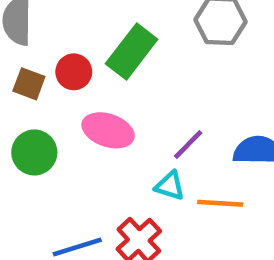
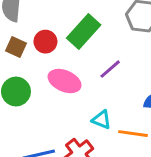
purple line: (188, 144) -> (110, 69), moved

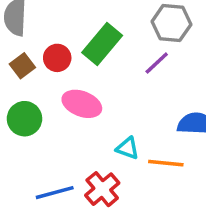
brown square: (16, 47) -> (22, 66), turned 30
purple line: (110, 69) -> (157, 63), moved

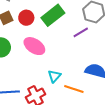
cyan triangle: (128, 148) -> (54, 76), turned 40

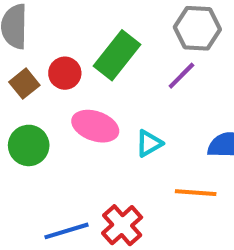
cyan triangle: (54, 76) -> (149, 143), moved, turned 32

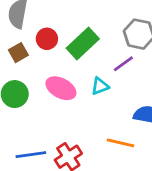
red circle: (65, 73) -> (47, 39), moved
cyan triangle: (149, 143) -> (100, 86), moved

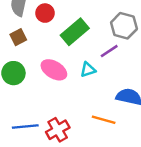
red circle: (47, 39) -> (45, 13), moved

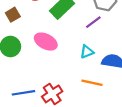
cyan triangle: (88, 70) -> (87, 52), moved

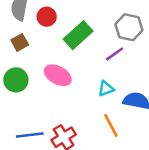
orange line: (92, 83) -> (111, 125), turned 48

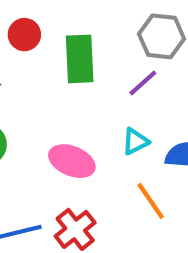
green rectangle: (78, 35) -> (80, 59), turned -44
pink ellipse: (58, 75) -> (72, 161), moved

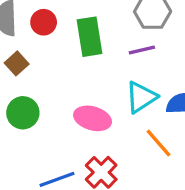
purple line: (143, 83) -> (142, 50), turned 35
cyan triangle: (135, 141) -> (141, 97), size x1.5

